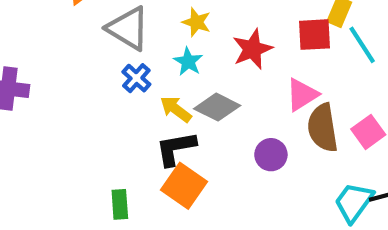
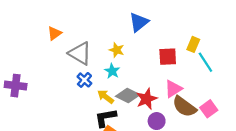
red square: (314, 35) -> (168, 57), moved
red star: (252, 49) -> (147, 99), moved
brown semicircle: (323, 128) -> (184, 107), turned -45

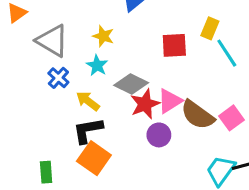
pink triangle: (173, 89) -> (170, 101), moved
gray diamond: (128, 96) -> (131, 84), moved

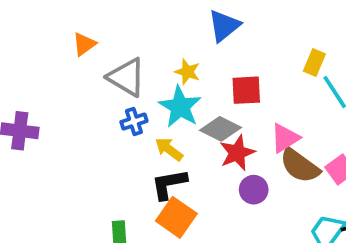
red square: (174, 45) -> (246, 90), moved
cyan star: (97, 65) -> (180, 107), size x1.6
blue cross: (58, 78) -> (134, 122), turned 30
pink triangle: (170, 101) -> (285, 138), moved

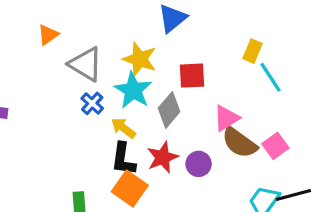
yellow star: (187, 72) -> (140, 59), size x1.5
blue cross: (134, 122) -> (92, 103), turned -30
gray diamond: (221, 129) -> (169, 110), turned -76
red star: (237, 153) -> (163, 157), moved
black L-shape: (169, 184) -> (123, 159), turned -72

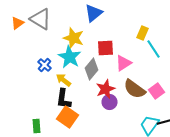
gray triangle: (86, 64) -> (40, 19), moved
pink triangle: (226, 118) -> (124, 63), moved
red star: (163, 157) -> (106, 89), moved

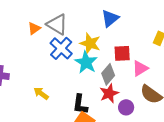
blue cross: (44, 65) -> (61, 48), moved, size x1.6
yellow arrow: (64, 80) -> (41, 93), moved
red star: (106, 89) -> (109, 93), moved

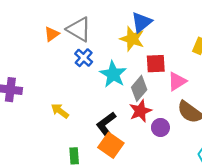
yellow star: (90, 43) -> (132, 39), moved
blue cross: (61, 48) -> (84, 58), size x0.7
black L-shape: (80, 104) -> (106, 124), turned 45

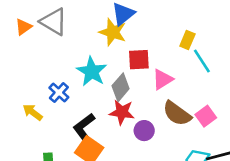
blue cross: (84, 58) -> (59, 93), moved
red star: (140, 111) -> (122, 112), turned 30

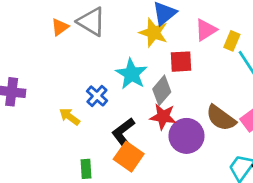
pink triangle: (163, 79) -> (206, 30), moved
purple circle: (144, 131) -> (186, 136), size x1.6

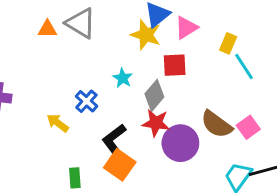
orange triangle: (60, 27) -> (47, 29), turned 36
pink triangle: (206, 30) -> (186, 28), moved
cyan star: (131, 74) -> (123, 78), size x0.6

